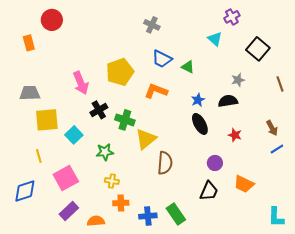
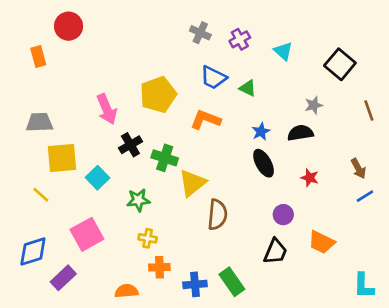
purple cross: (232, 17) -> (240, 39), moved
yellow line: (39, 156) -> (41, 195), moved, turned -32
purple rectangle: (69, 211) -> (63, 278), moved

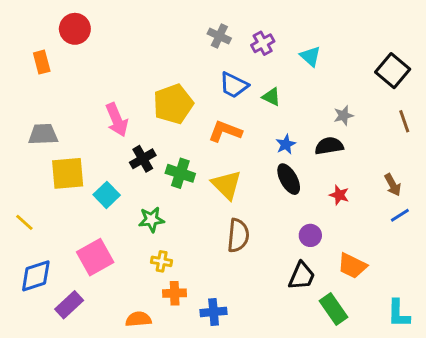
black square: (340, 64) -> (393, 71), moved
yellow triangle: (192, 183) -> (227, 185), moved, turned -36
yellow line: (41, 195) -> (24, 222), moved
green rectangle: (232, 282) -> (333, 309), moved

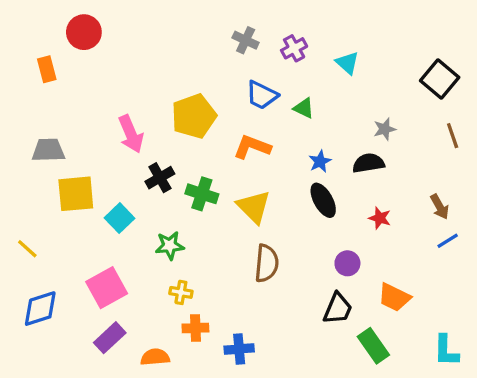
purple rectangle: (69, 305) -> (110, 338), moved

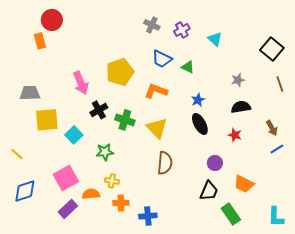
orange rectangle: (47, 69) -> (40, 41), moved
black semicircle: (368, 163) -> (241, 107), moved
orange semicircle: (155, 357) -> (91, 194), moved

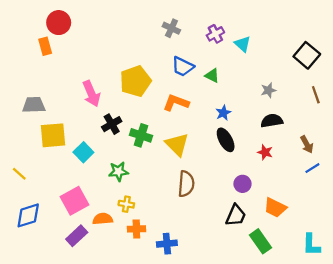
purple cross: (182, 30) -> (215, 34), moved

